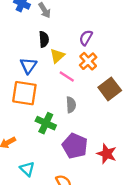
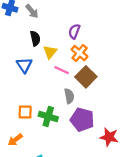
brown square: (110, 89) -> (86, 77), moved
orange square: (24, 93) -> (25, 112), moved, size x0.6
purple pentagon: (75, 146) -> (82, 120), moved

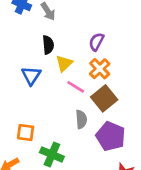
green cross: (48, 117) -> (52, 155), moved
purple pentagon: (82, 120) -> (111, 136), moved

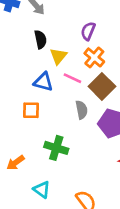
blue triangle: (31, 76) -> (43, 82), moved, turned -42
orange square: (26, 133) -> (31, 110), moved

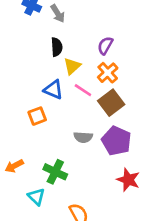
orange square: (31, 110) -> (37, 116), turned -30
gray semicircle: (82, 110) -> (83, 137), moved, turned 96
green cross: (56, 148) -> (55, 172), moved

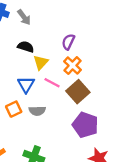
black semicircle: (57, 47) -> (26, 47), turned -63
blue triangle: (53, 90) -> (26, 85), turned 42
gray semicircle: (83, 137) -> (37, 111), moved

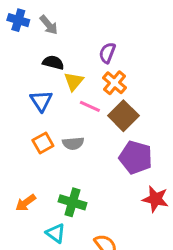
blue triangle: (26, 85) -> (41, 101), moved

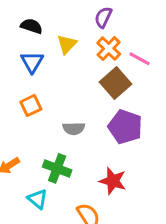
black semicircle: (53, 63) -> (31, 26), moved
pink line: (90, 106) -> (140, 59), moved
gray semicircle: (73, 143) -> (74, 128), moved
red star: (155, 199) -> (113, 181), moved

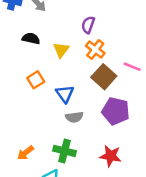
pink line: (140, 59) -> (132, 67), moved
blue triangle: (32, 62) -> (65, 94), moved
orange square: (31, 105) -> (36, 80), moved

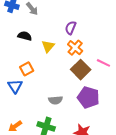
blue triangle: (65, 94) -> (15, 86), moved

